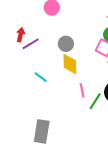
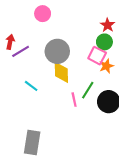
gray circle: (66, 44) -> (57, 51), size x1.5
green line: (95, 101) -> (88, 90), moved

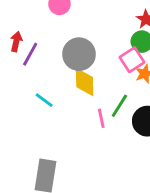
purple line: (21, 51) -> (30, 54), turned -30
pink square: (97, 56) -> (132, 60), turned 30

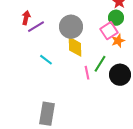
purple line: (30, 54) -> (36, 27), turned 30

